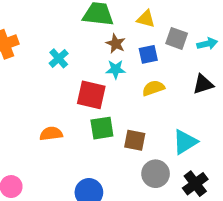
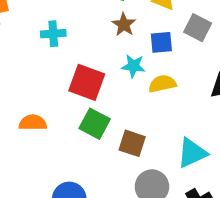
cyan cross: (59, 58) -> (53, 34), turned 30
cyan star: (116, 69) -> (133, 66), moved
green square: (102, 128) -> (95, 124), turned 30

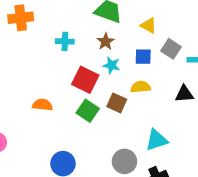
brown star: (124, 25) -> (106, 42), moved
cyan star: (133, 66) -> (111, 65), moved
brown square: (132, 143) -> (117, 103), moved

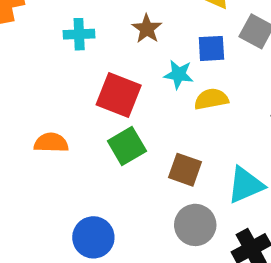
cyan star: (111, 65) -> (179, 74), moved
brown square: (117, 103) -> (185, 170), moved
green square: (88, 111) -> (127, 146), turned 30

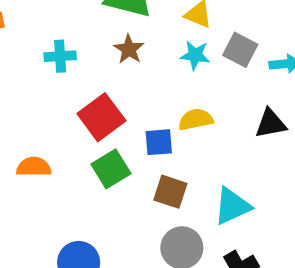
blue square: (211, 48) -> (159, 142), moved
cyan star: (179, 74) -> (195, 55), moved
red square: (119, 95) -> (101, 117), turned 33

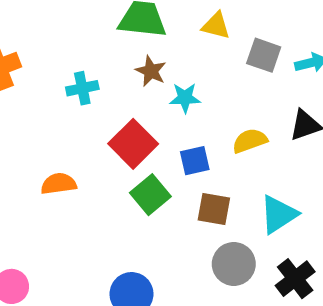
cyan star: (195, 55) -> (185, 98), moved
yellow semicircle: (196, 119) -> (250, 141), moved
orange semicircle: (34, 167) -> (59, 184), moved

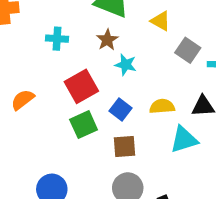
blue square: (195, 161) -> (121, 110), turned 35
orange semicircle: (59, 184) -> (23, 100), turned -45
brown square: (214, 209) -> (124, 146), turned -30
cyan triangle: (279, 214) -> (184, 140), moved

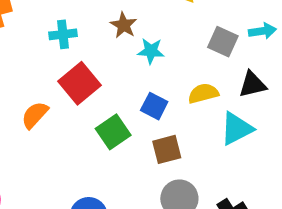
gray square: (188, 50) -> (223, 42), moved
red square: (81, 86) -> (80, 83), moved

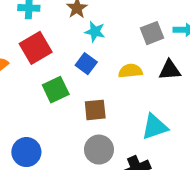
gray square: (223, 42) -> (152, 33), turned 35
blue square: (154, 106) -> (86, 64), moved
cyan triangle: (237, 129) -> (155, 127), moved

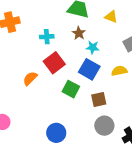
blue square: (86, 64) -> (89, 69), size x1.5
green square: (56, 90) -> (71, 89), turned -30

